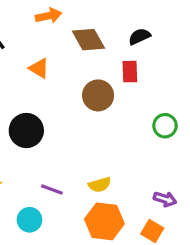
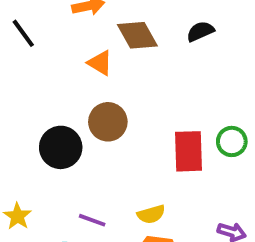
orange triangle: (39, 68) -> (100, 63), moved
red rectangle: (130, 72) -> (189, 151), moved, size x1.5
brown circle: (98, 95) -> (108, 122), moved

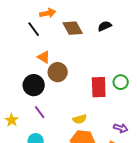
black line: (23, 33) -> (34, 29), moved
orange triangle: (100, 63) -> (44, 57), moved
purple line: (92, 220) -> (40, 112), moved, turned 32

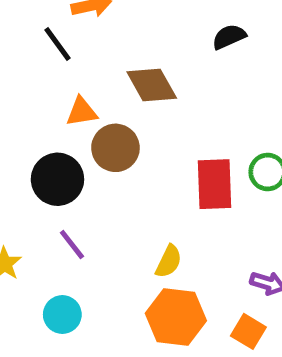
brown diamond: (73, 28) -> (152, 85), moved
orange triangle: (44, 57) -> (82, 112), turned -40
yellow semicircle: (80, 119) -> (169, 261), turned -48

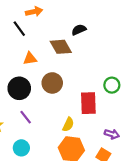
black semicircle: (229, 37) -> (79, 30), moved
brown circle: (115, 148) -> (52, 83), moved
red rectangle: (215, 184) -> (88, 103), moved

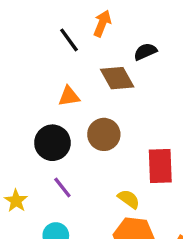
orange arrow: (34, 12) -> (102, 23), moved, turned -56
black line: (19, 29) -> (69, 40), moved
yellow semicircle: (68, 124) -> (129, 199), turned -80

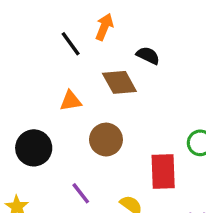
black semicircle: (145, 52) -> (148, 55), turned 50
black circle: (52, 143) -> (34, 148), moved
purple line: (62, 187) -> (81, 193), moved

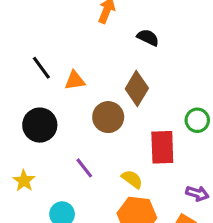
black line: (71, 44) -> (41, 68), moved
brown diamond: (119, 82) -> (137, 88), moved, turned 60

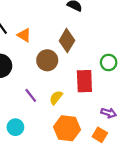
orange triangle: (75, 80) -> (24, 35), turned 40
yellow semicircle: (132, 179) -> (56, 98), moved, turned -88

